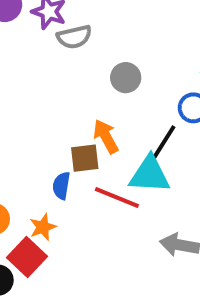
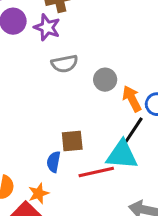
gray semicircle: (74, 37) -> (65, 64), moved
orange arrow: (106, 136) -> (132, 99), moved
red line: (117, 197) -> (96, 172), turned -36

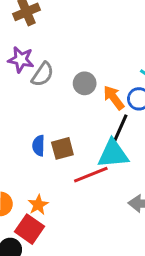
purple star: (47, 27) -> (21, 60), moved
gray semicircle: (65, 64) -> (43, 74), turned -35
blue semicircle: (54, 162) -> (39, 146), moved

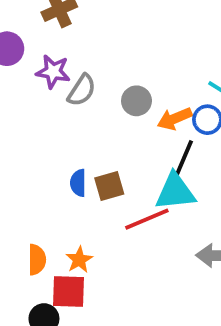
orange arrow: (114, 98) -> (175, 119), turned -75
red square: (29, 229) -> (69, 291), turned -32

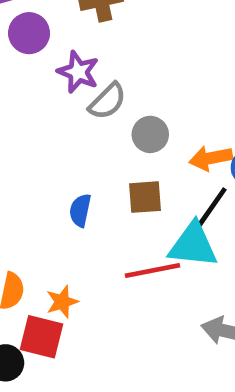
gray circle: (136, 101) -> (150, 134), moved
brown square: (109, 186) -> (145, 197), moved

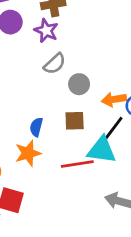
purple star: (78, 72) -> (46, 31), moved
orange star: (62, 302) -> (28, 153), moved, size x1.4

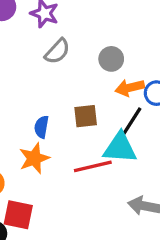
gray circle: (79, 84) -> (111, 59), moved

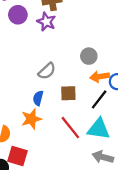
gray semicircle: (57, 51) -> (47, 71), moved
cyan triangle: (120, 148) -> (99, 129), moved
red line: (93, 166) -> (70, 128), turned 60

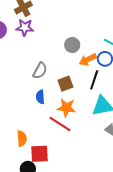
orange star: (31, 119) -> (66, 108), moved, turned -30
red line: (70, 128) -> (60, 124), moved

